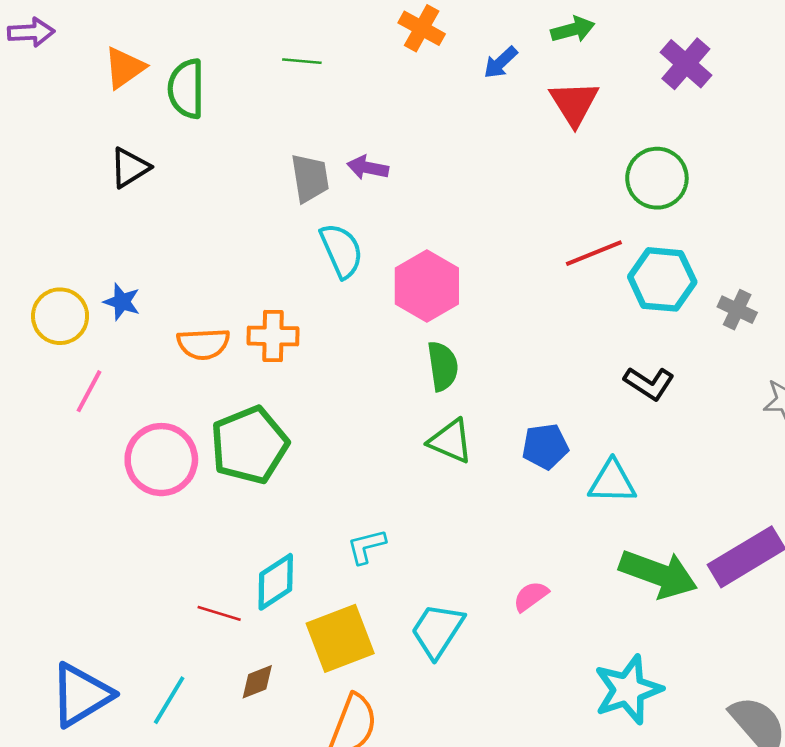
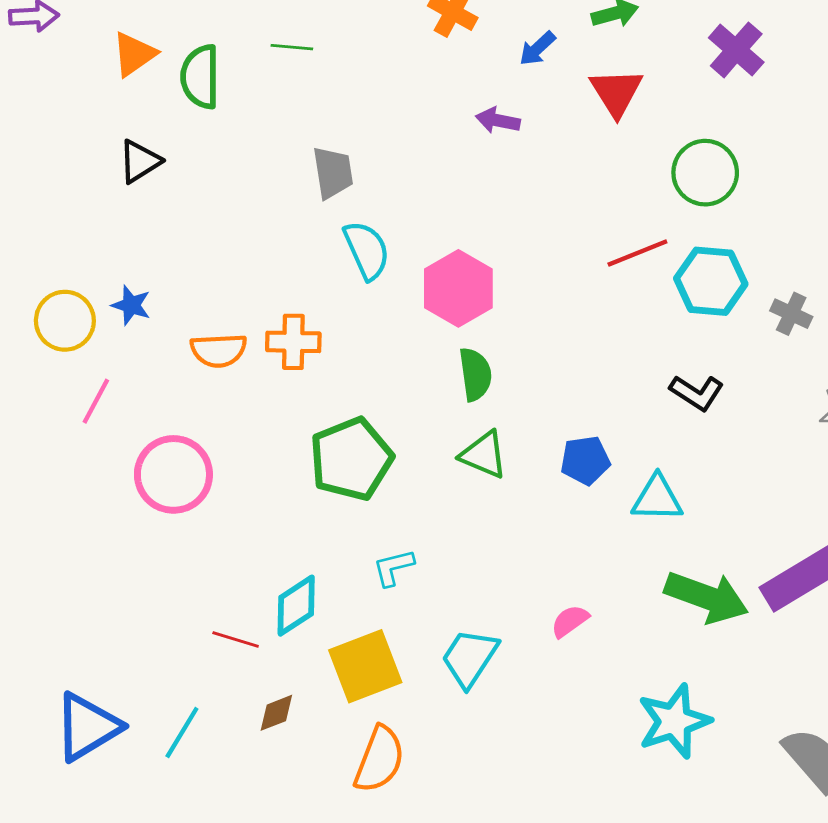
green line: (302, 61) -> (292, 47), moved
purple arrow: (368, 168) -> (498, 120), moved
green pentagon: (249, 445) -> (351, 459), moved

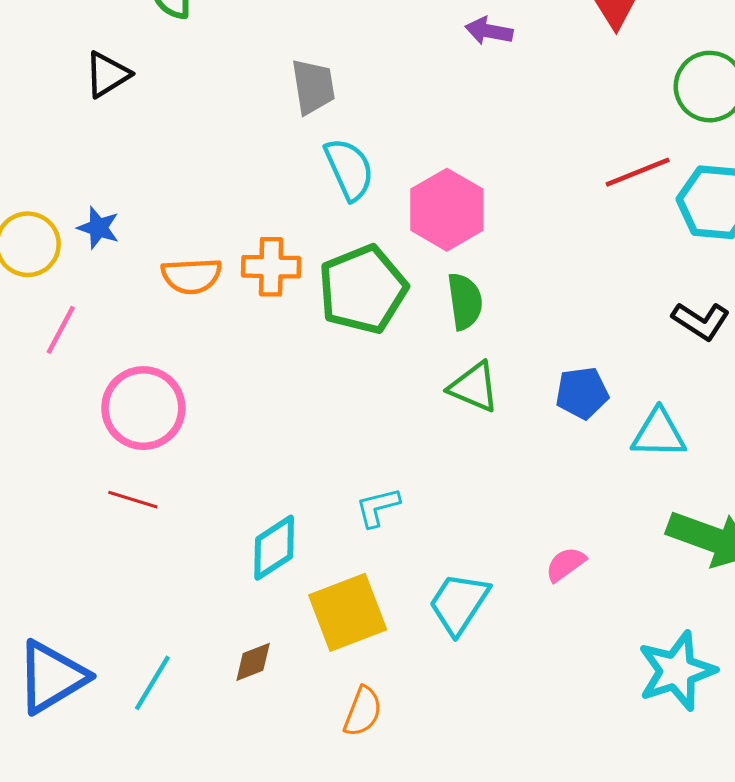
green pentagon: (351, 459) -> (363, 289), moved
red line: (236, 639) -> (133, 500), moved
orange semicircle: (379, 759) -> (363, 711), size x0.7

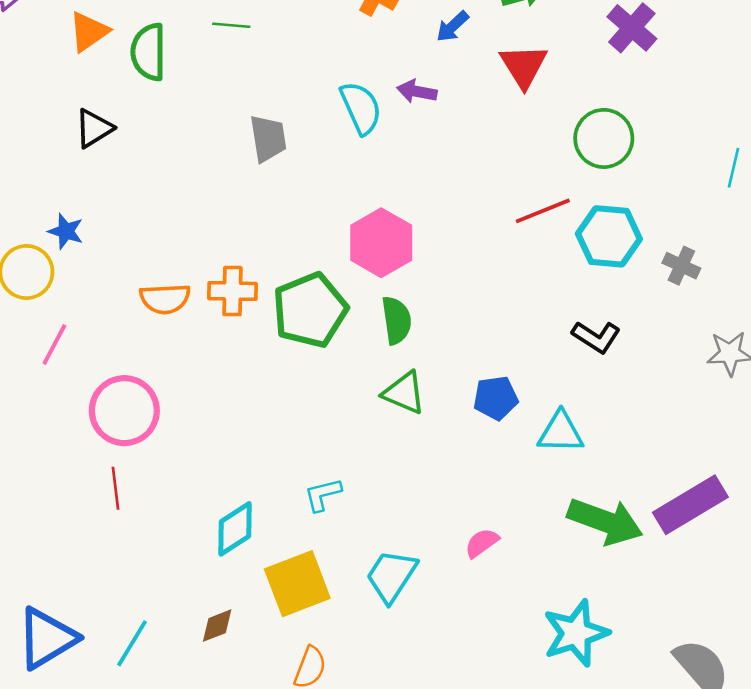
cyan semicircle: (349, 169) -> (361, 108), moved
blue star: (98, 228) -> (66, 231), moved
red line: (133, 500) -> (115, 488), turned 66

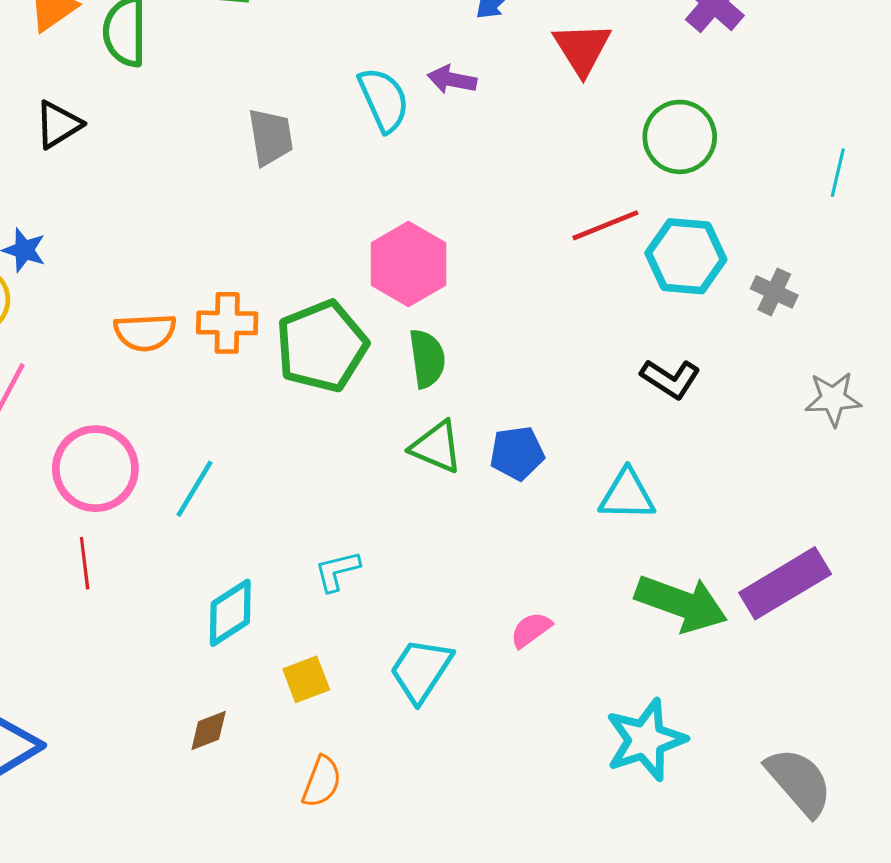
blue pentagon: (496, 398) -> (517, 453), moved
yellow square: (297, 584) -> (306, 679), size x0.6
cyan line: (132, 643) -> (195, 489), moved

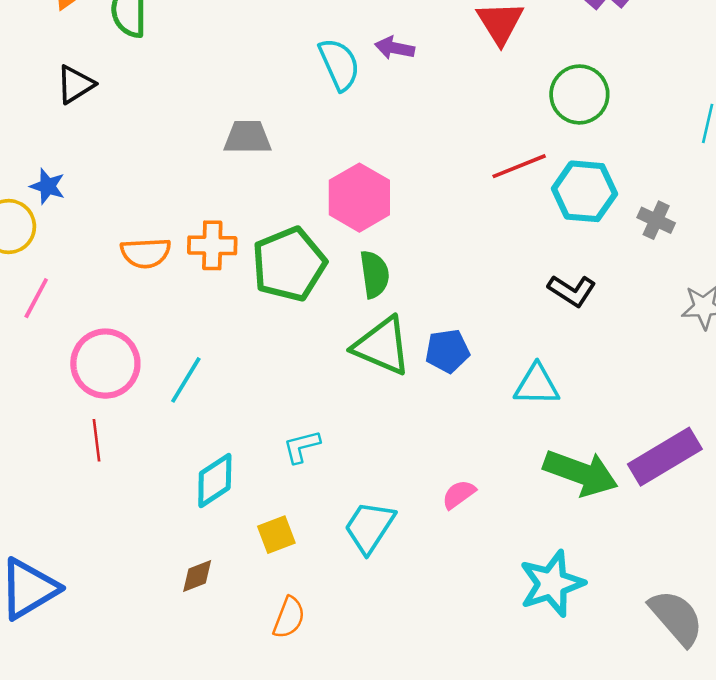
gray trapezoid: (271, 137) -> (247, 137), moved, turned -81
green triangle: (436, 447) -> (382, 346), size x1.4

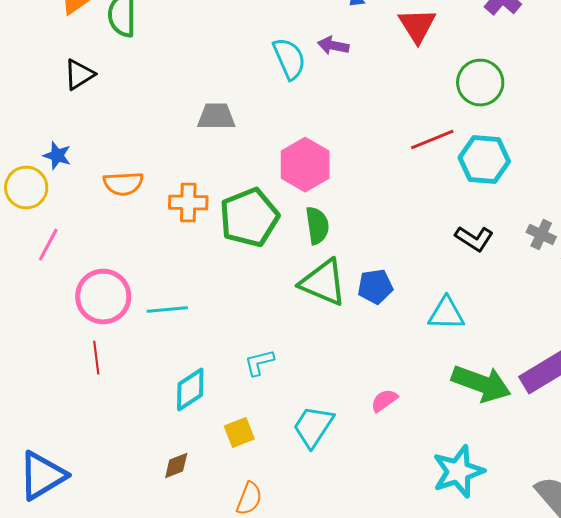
gray cross: (656, 220) -> (541, 235), moved
orange semicircle: (146, 253) -> (123, 184), moved
cyan line: (186, 380) -> (167, 310), turned 54

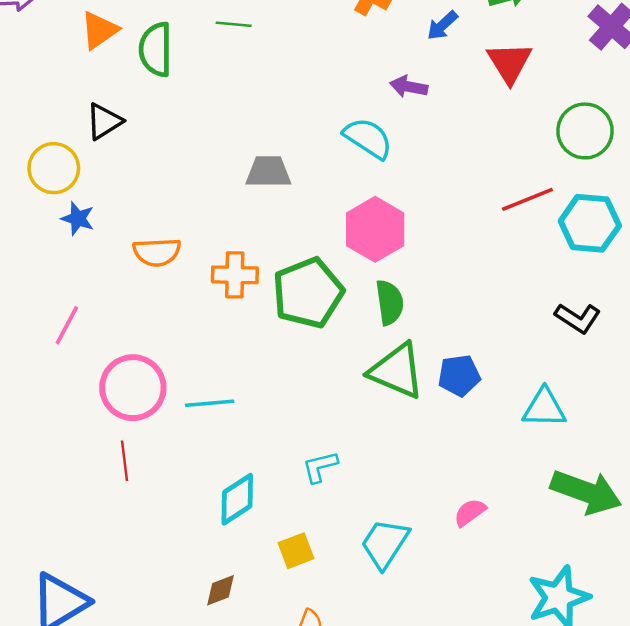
cyan semicircle: (289, 59) -> (368, 138), moved, turned -33
yellow circle: (26, 188) -> (54, 168), moved

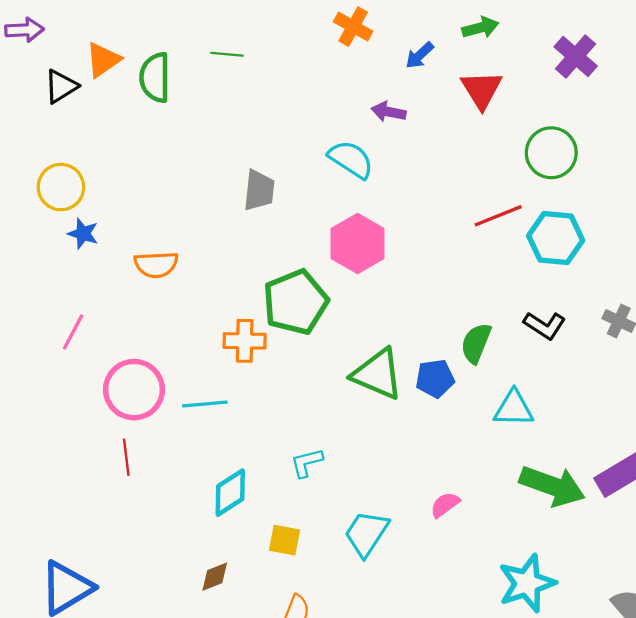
black triangle: (104, 121) -> (61, 86), moved
gray trapezoid: (268, 172) -> (259, 190), turned 96
orange cross: (235, 275) -> (245, 341), moved
green semicircle: (390, 302) -> (476, 343), moved, turned -150
yellow square: (296, 551) -> (285, 540), turned 32

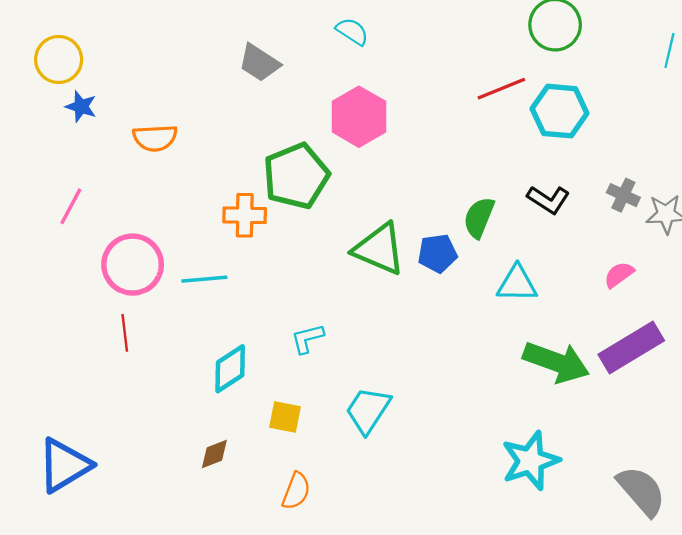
cyan semicircle: (351, 159) -> (352, 31), size x0.7
gray trapezoid: (259, 190) -> (259, 63), turned 117
pink semicircle: (445, 505) -> (619, 275), moved

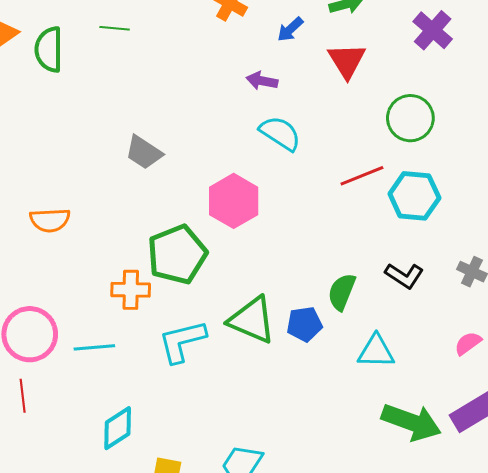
cyan semicircle: (352, 31) -> (280, 133), moved, size x1.4
cyan L-shape: (307, 339) -> (182, 341), moved, size x1.6

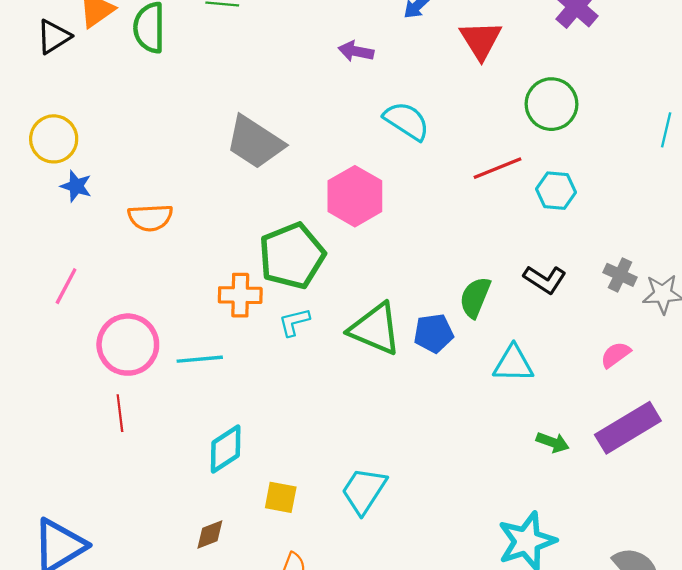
purple arrow: (262, 81) -> (356, 51), moved
gray trapezoid: (144, 152) -> (255, 142), size x1.4
cyan hexagon: (414, 196) -> (556, 191), size x0.7
cyan L-shape: (182, 341) -> (294, 322), moved, size x0.6
green arrow: (411, 422) -> (553, 442), size x0.5

